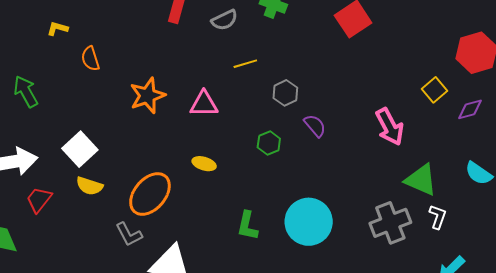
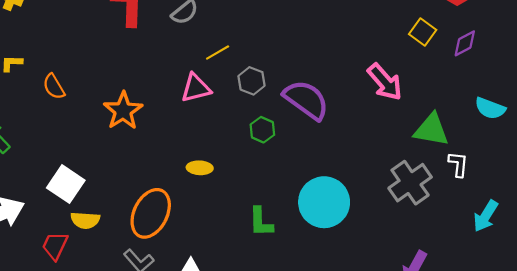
gray hexagon: (285, 93) -> (252, 81), moved
pink triangle: (204, 104) -> (196, 88), moved
purple semicircle: (315, 126) -> (306, 100), size x1.8
red trapezoid: (39, 200) -> (55, 246), moved

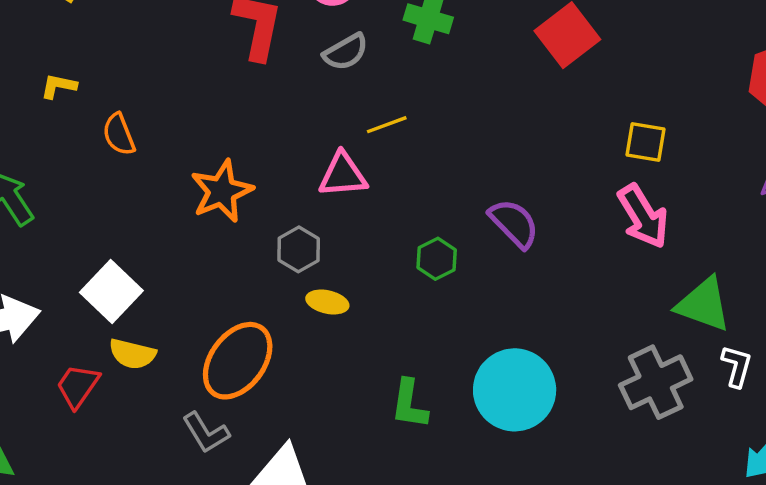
yellow square: (423, 32) -> (646, 142), moved, turned -36
gray hexagon: (252, 81) -> (299, 249), moved
purple semicircle: (306, 100) -> (514, 223), size x0.7

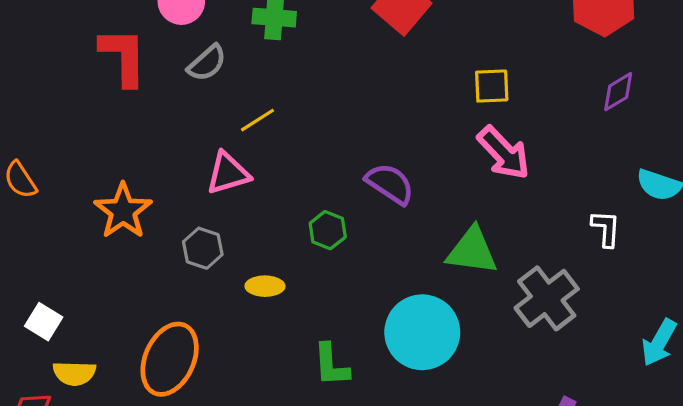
white square: (111, 292) -> (44, 322), size x0.7
yellow ellipse: (327, 302) -> (265, 286), moved
green triangle: (704, 305) -> (472, 251), moved
white L-shape: (737, 366) -> (606, 229), moved

